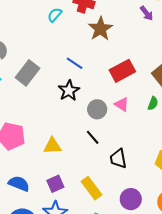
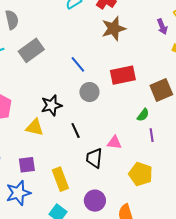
blue line: (75, 63) -> (78, 64), moved
black star: (69, 91) -> (52, 105), moved
pink triangle: (122, 104) -> (114, 143), moved, turned -42
gray circle: (97, 109) -> (89, 92), moved

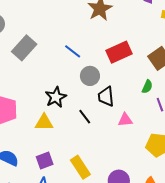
black trapezoid: (94, 158) -> (106, 97), moved

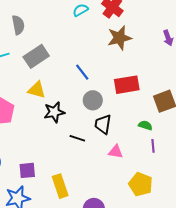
green semicircle: (147, 87) -> (145, 125), turned -112
black line: (85, 117) -> (77, 138), turned -49
yellow triangle: (44, 122) -> (37, 90), moved

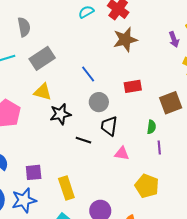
red rectangle: (127, 85) -> (133, 86), size x0.7
green semicircle: (145, 125) -> (151, 127), turned 80

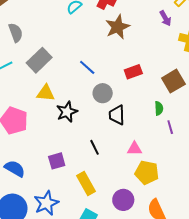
black line: (83, 140) -> (94, 147), moved, turned 56
pink triangle: (122, 153) -> (134, 149), moved
purple square: (34, 172) -> (57, 161), moved
yellow pentagon: (147, 186) -> (147, 173), moved

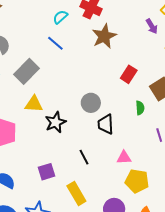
blue line: (87, 67) -> (55, 43), moved
red rectangle: (133, 72) -> (129, 74), moved, turned -36
green semicircle: (159, 108) -> (140, 108), moved

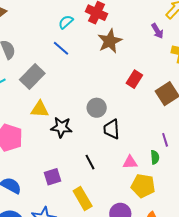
green semicircle: (140, 108) -> (155, 157), moved
black star: (56, 122) -> (61, 127), turned 30

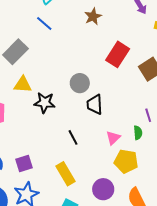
brown star: (110, 41) -> (93, 16), size x0.7
red rectangle: (134, 79) -> (118, 54), size x1.4
pink triangle: (130, 162) -> (113, 138), turned -42
purple square: (53, 177) -> (24, 164), moved

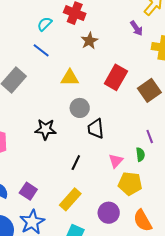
yellow triangle: (23, 84) -> (70, 78), moved
black line: (73, 137) -> (76, 163), turned 56
purple square: (24, 164) -> (28, 191), turned -36
yellow rectangle: (66, 174) -> (70, 199), turned 75

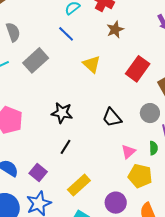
yellow triangle: (70, 78) -> (92, 64), turned 36
gray circle: (80, 108) -> (150, 113), moved
black trapezoid: (96, 129) -> (112, 117), turned -40
black line: (76, 163) -> (65, 147), moved

